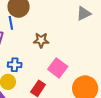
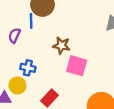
pink square: (58, 68) -> (77, 66), moved, turned -30

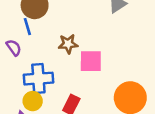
purple semicircle: (14, 35) -> (14, 48), turned 136
blue cross: (28, 68) -> (38, 79), size x1.6

